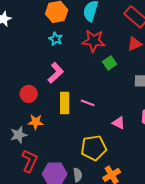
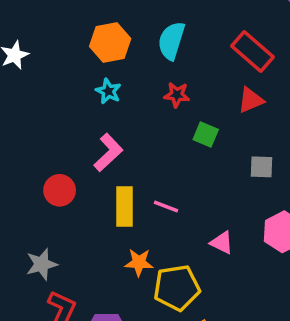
red star: (94, 41) -> (177, 95), size x0.6
green square: (110, 63) -> (206, 134), turned -32
orange star: (36, 122) -> (139, 262), moved

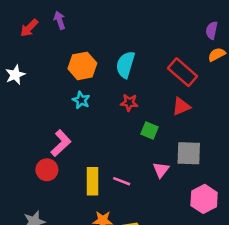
pink L-shape: (108, 152) -> (61, 143), moved
gray square: (262, 167) -> (189, 153), size x1.5
pink triangle: (222, 243) -> (161, 170), moved, turned 42

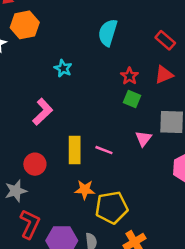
orange hexagon: (82, 66) -> (25, 25), moved
red rectangle: (182, 72) -> (165, 40), size x0.7
red star: (129, 103) -> (129, 76), moved, turned 30
red circle: (47, 170) -> (35, 164), moved

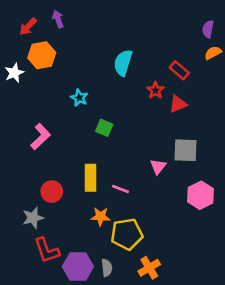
red star: (129, 76) -> (155, 90), moved
green square: (132, 99) -> (104, 128), moved
pink L-shape: (43, 112) -> (40, 137), moved
pink line: (104, 150) -> (120, 189), moved
red L-shape: (30, 224) -> (47, 250), turned 136

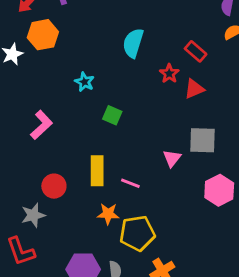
red L-shape: (47, 250) -> (21, 251), moved

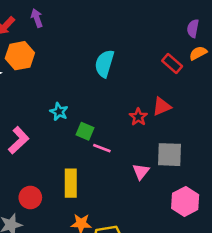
red rectangle: (196, 51) -> (172, 64), moved
red star: (169, 74) -> (138, 117), moved
cyan star: (85, 82) -> (59, 112), moved
pink line: (130, 183) -> (102, 148), moved

